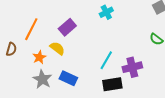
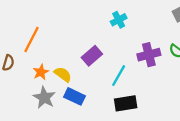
purple rectangle: (67, 27) -> (92, 56), moved
yellow semicircle: (57, 48) -> (63, 74), moved
purple cross: (132, 67) -> (149, 55), moved

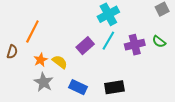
cyan cross: (119, 20) -> (108, 14), size x1.5
cyan line: (119, 76) -> (108, 41), moved
blue rectangle: (74, 96) -> (78, 87), moved

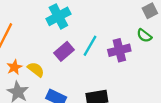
cyan cross: (108, 14) -> (58, 16), moved
green semicircle: (159, 42) -> (144, 36), moved

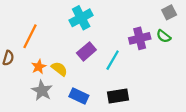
cyan line: (90, 46) -> (113, 60), moved
purple cross: (119, 50) -> (140, 38), moved

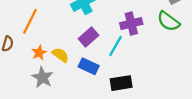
green semicircle: (164, 36) -> (168, 21), size x1.5
purple cross: (140, 38) -> (131, 23), moved
blue rectangle: (79, 96) -> (89, 66), moved

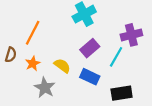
orange star: (39, 53) -> (33, 63), moved

